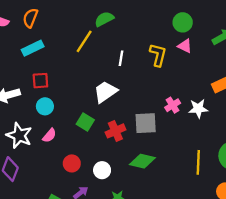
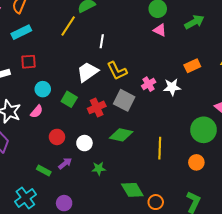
yellow L-shape: (158, 55) -> (117, 71), moved, turned 140
cyan circle: (45, 106) -> (43, 89), moved
gray square: (146, 123) -> (124, 100), turned 30
yellow line: (198, 162) -> (160, 148), moved

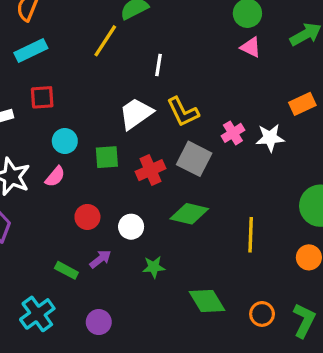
green square: (69, 99) -> (107, 157), turned -35
orange circle: (156, 202) -> (262, 314), moved

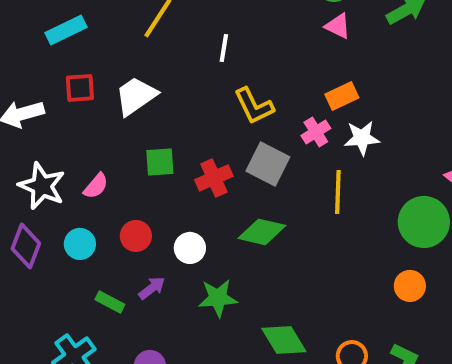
orange rectangle: (302, 104) -> (342, 96), moved
white trapezoid: (136, 114) -> (136, 96), moved
cyan circle: (65, 141) -> (80, 244), moved
yellow line: (251, 235) -> (338, 192), moved
green star: (154, 267) -> (218, 298), size x1.4

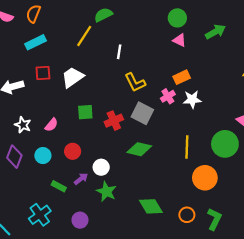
white star: (42, 186) -> (23, 125), size x0.7
yellow line: (338, 192) -> (187, 147), moved
white circle: (190, 248) -> (101, 167), moved
orange circle: (410, 286) -> (205, 178), moved, size x1.5
green star: (218, 298) -> (106, 192), moved, turned 30

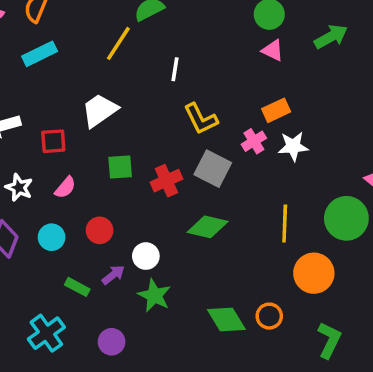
red square: (43, 73) -> (53, 141), moved
orange circle: (187, 215) -> (269, 316), moved

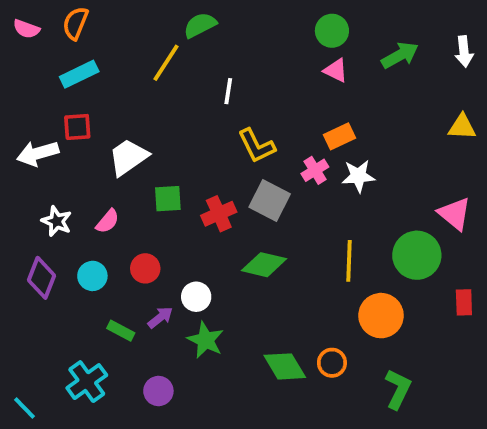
white trapezoid: (100, 110) -> (128, 157), moved
red square: (53, 141) -> (77, 127), moved

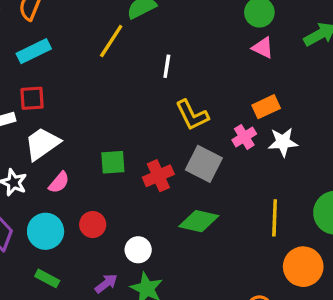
white trapezoid: (128, 157) -> (42, 144), moved
cyan circle: (92, 276) -> (46, 231), size x1.4
purple arrow: (160, 317) -> (106, 283), moved
green rectangle: (121, 331) -> (47, 278), moved

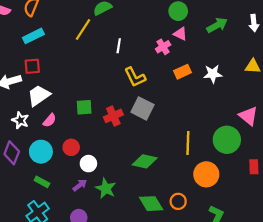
pink cross: (244, 137) -> (163, 47), moved
white star: (283, 142) -> (213, 74), moved
green diamond: (199, 221) -> (145, 161), moved
white circle: (138, 250) -> (88, 164), moved

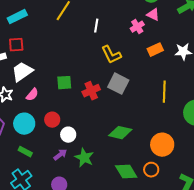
yellow line: (188, 143) -> (164, 92), moved
orange circle: (206, 174) -> (162, 145), moved

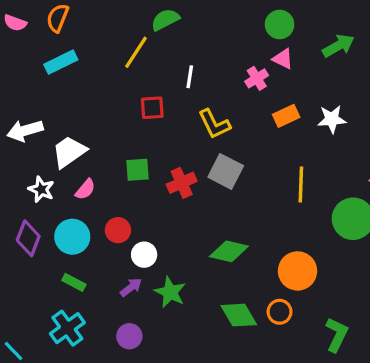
red square: (16, 45) -> (152, 108), moved

